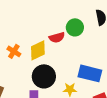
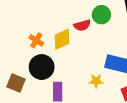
black circle: (44, 76) -> (42, 67), moved

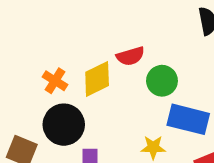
green circle: (101, 15) -> (162, 81), moved

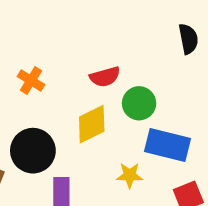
yellow diamond: (97, 79) -> (92, 124), moved
orange cross: (55, 81) -> (31, 81), moved

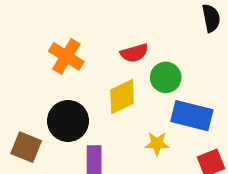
orange cross: (31, 81) -> (66, 56), size x1.4

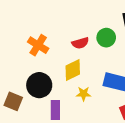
green circle: (166, 77) -> (106, 38), moved
yellow star: (157, 144) -> (84, 94), moved

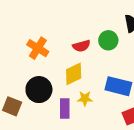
purple rectangle: (55, 110) -> (65, 109), moved

